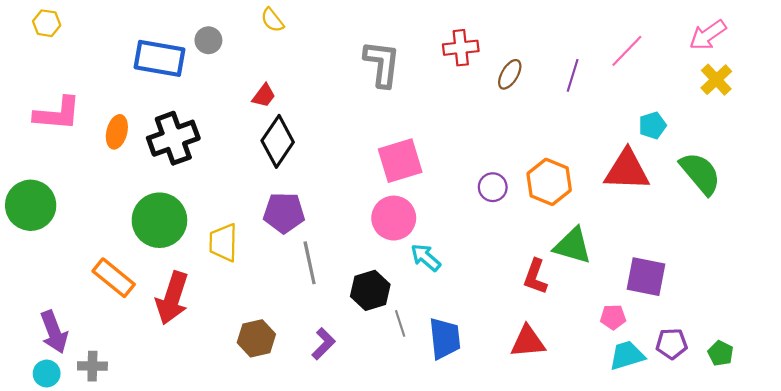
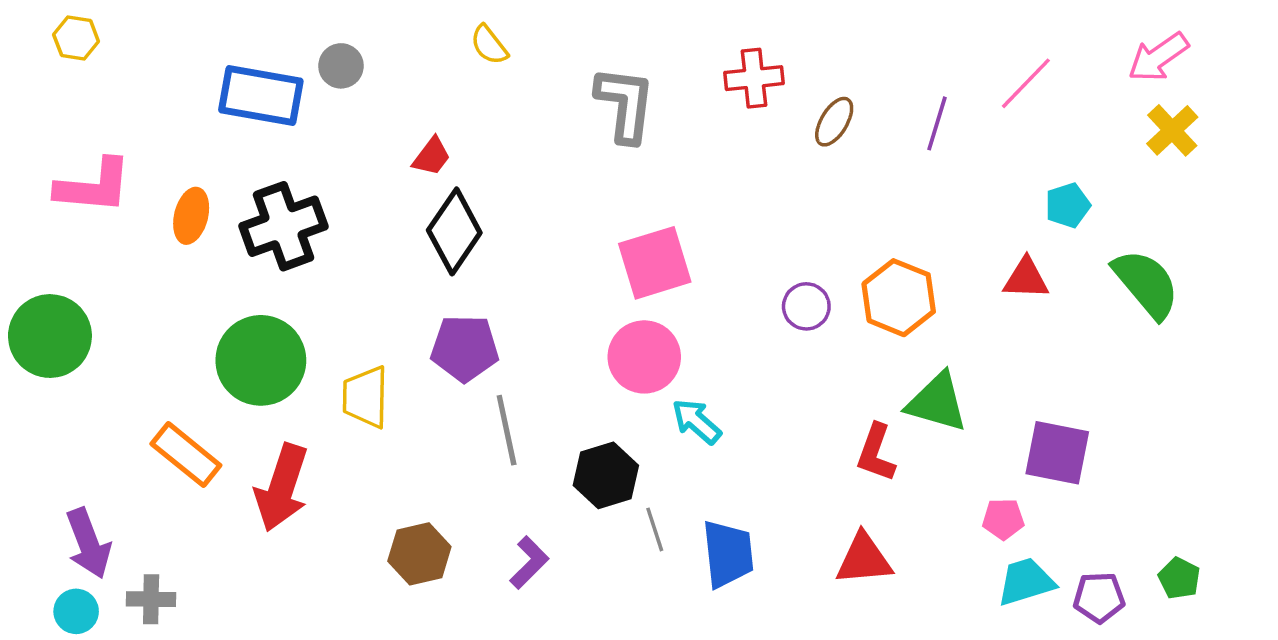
yellow semicircle: (272, 20) -> (489, 45), moved
red triangle: (627, 170) -> (1026, 279), size x0.6
purple pentagon: (672, 344) -> (1099, 597), moved

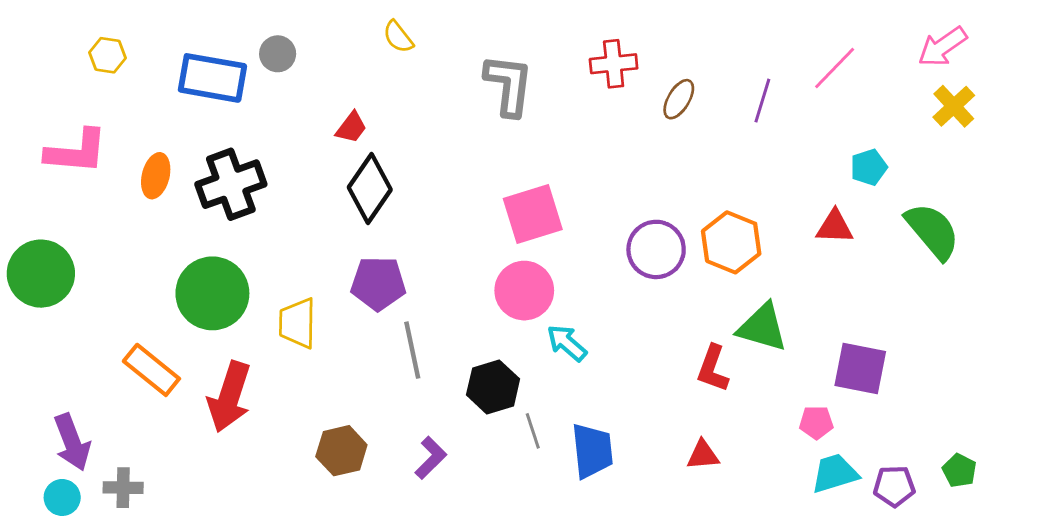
yellow hexagon: (76, 38) -> (108, 55), moved
purple circle: (806, 306) -> (656, 249), size x1.5
red triangle: (864, 559) -> (703, 455), size x0.7

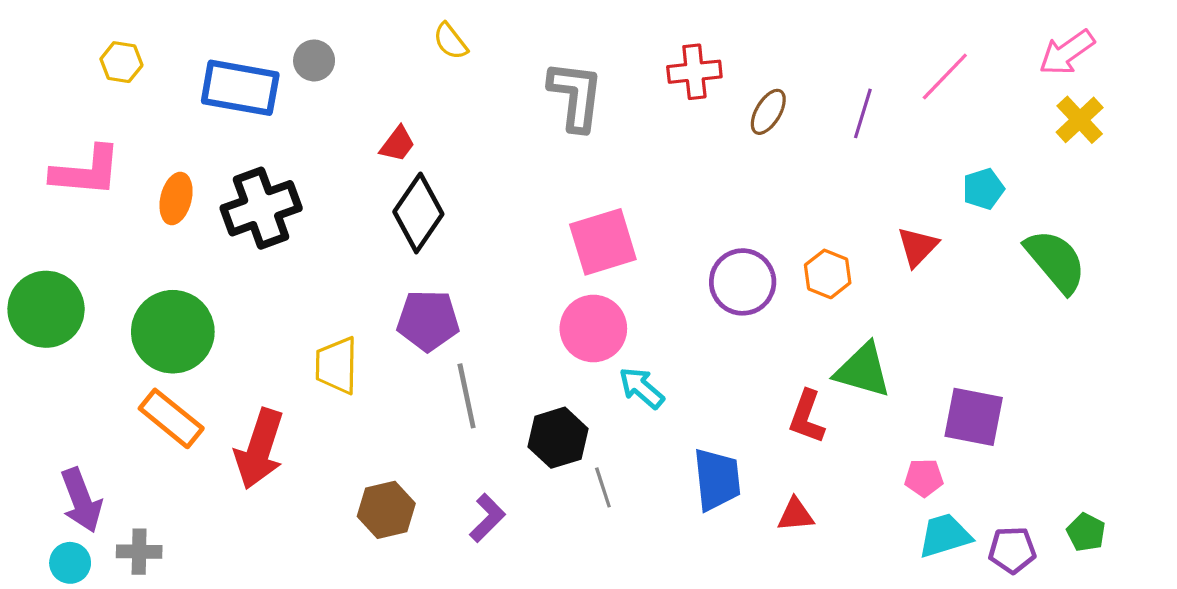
red triangle: (835, 227) -> (918, 247), moved, turned -48
orange hexagon: (731, 242) -> (828, 274), size x0.7
green circle: (212, 293) -> (173, 332), moved
blue trapezoid: (592, 451) -> (717, 479), moved

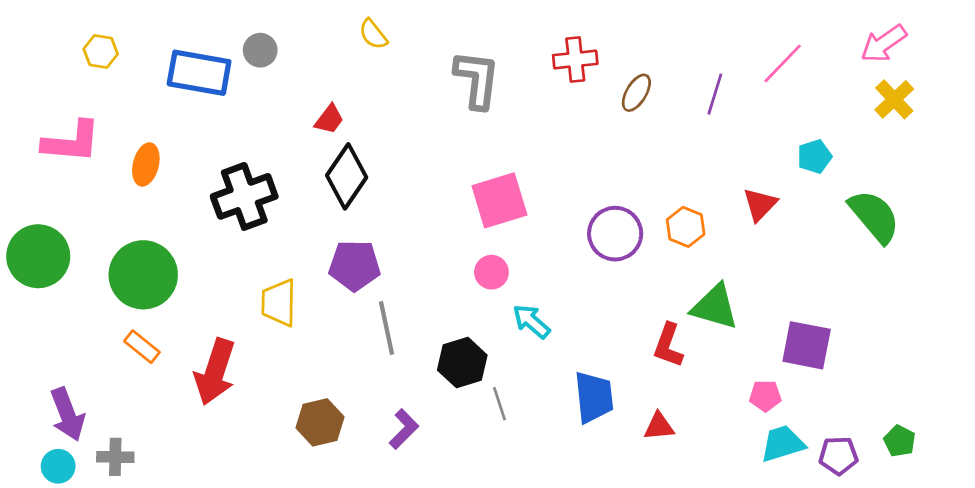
black cross: (261, 208) -> (244, 196), moved
pink circle: (593, 329) -> (491, 272), size x0.6
orange rectangle: (171, 418) -> (142, 347), size x0.7

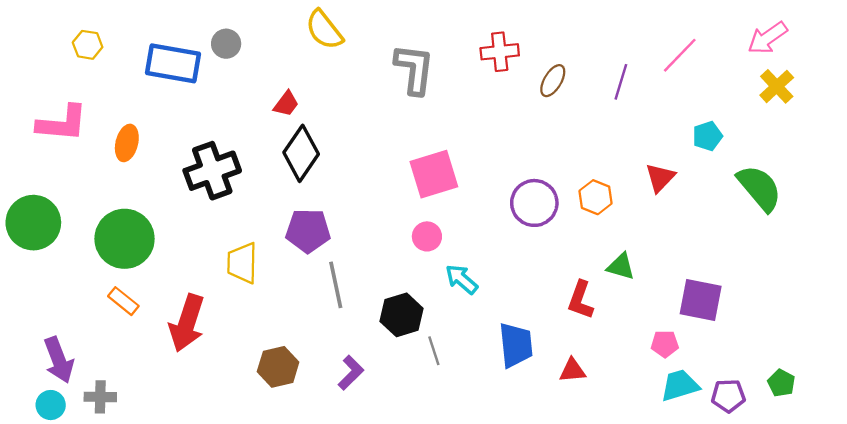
yellow semicircle: (373, 34) -> (324, 30), size x1.5
green triangle: (715, 307) -> (621, 266), size x0.7

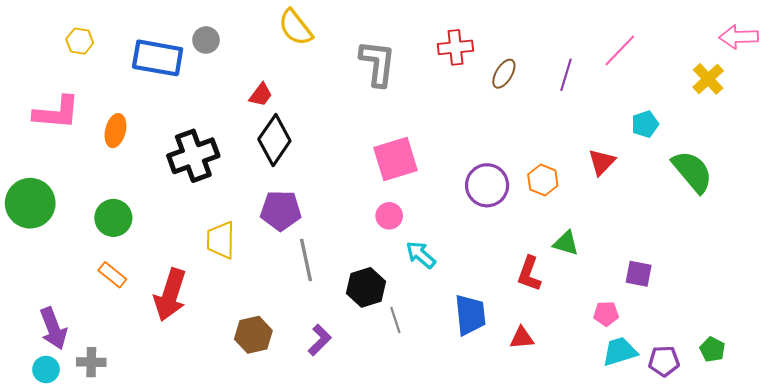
pink arrow: (768, 38) -> (739, 37), moved, turned 33
green circle: (125, 239) -> (113, 218), size x0.7
purple square: (701, 300) -> (639, 274), size x0.7

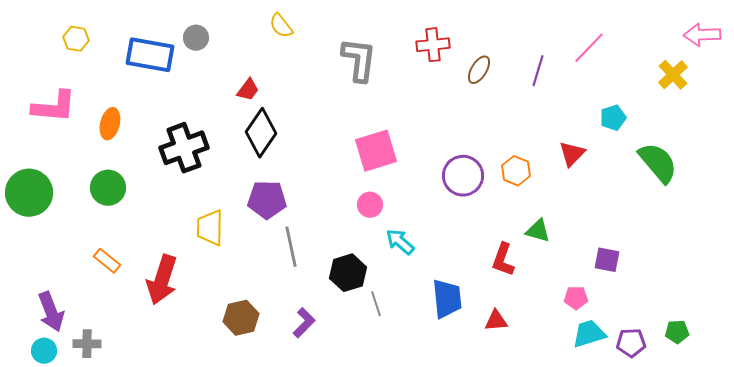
yellow semicircle: (295, 27) -> (281, 26), size x0.7
green circle: (113, 218) -> (108, 188), moved
green pentagon: (712, 349) -> (677, 332), turned -30

